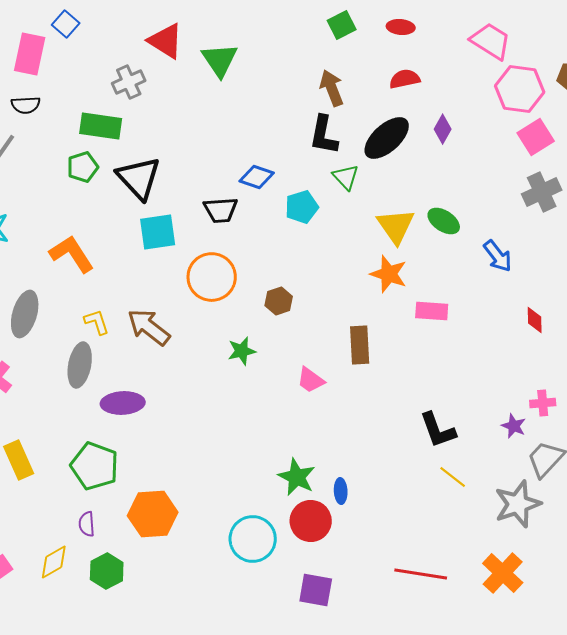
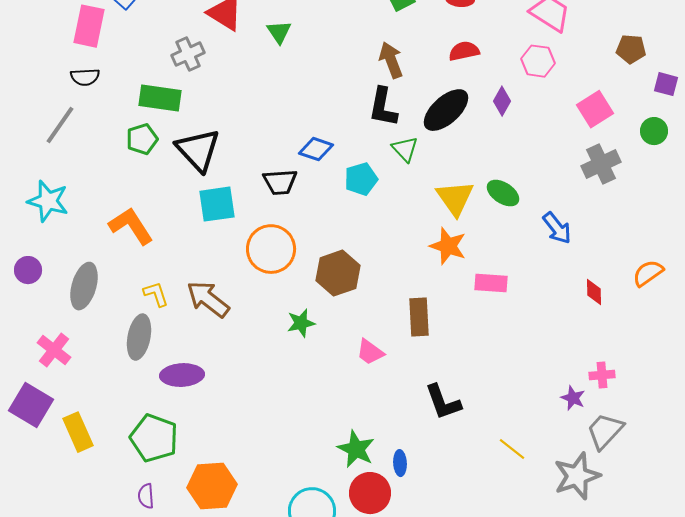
green triangle: (220, 60) -> (279, 32), size x0.7
pink hexagon: (520, 89) -> (538, 61), moved, size x0.7
brown hexagon: (279, 301) -> (338, 273), size x1.6
black L-shape: (438, 430) -> (443, 402), moved

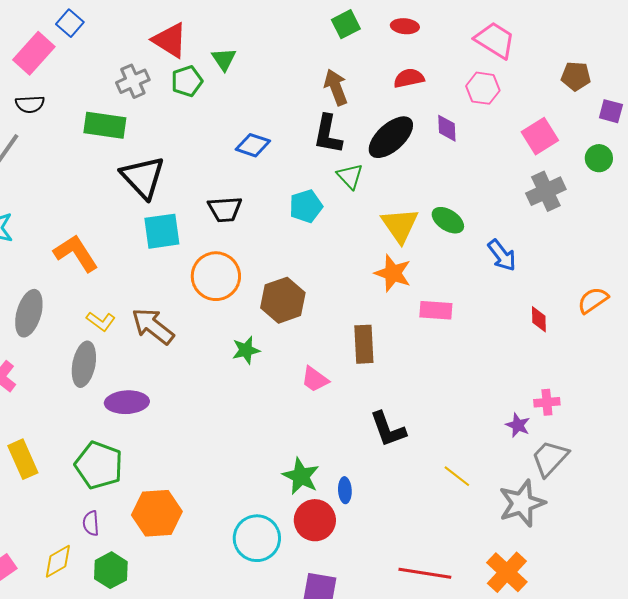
pink rectangle: (89, 26) -> (34, 53), turned 30
purple diamond: (502, 101) -> (447, 128), turned -32
green pentagon: (142, 139) -> (187, 81), moved
blue diamond: (316, 149) -> (253, 145), moved
yellow L-shape: (156, 294) -> (101, 321), turned 144

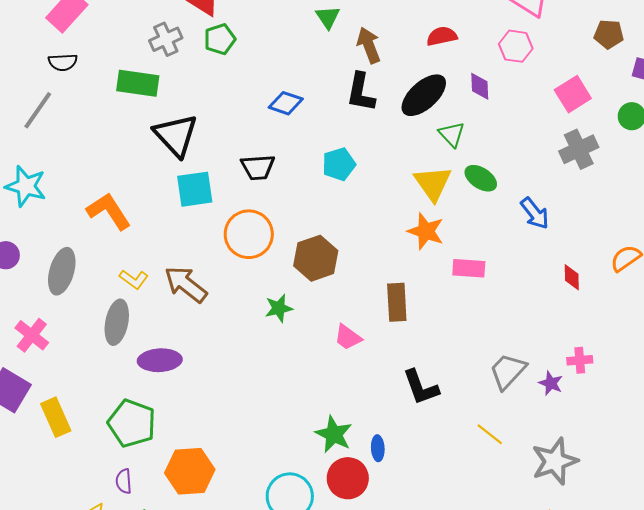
green triangle: (224, 59) -> (328, 17), moved
green triangle: (350, 176) -> (452, 134), moved
gray trapezoid: (550, 458) -> (508, 371), moved

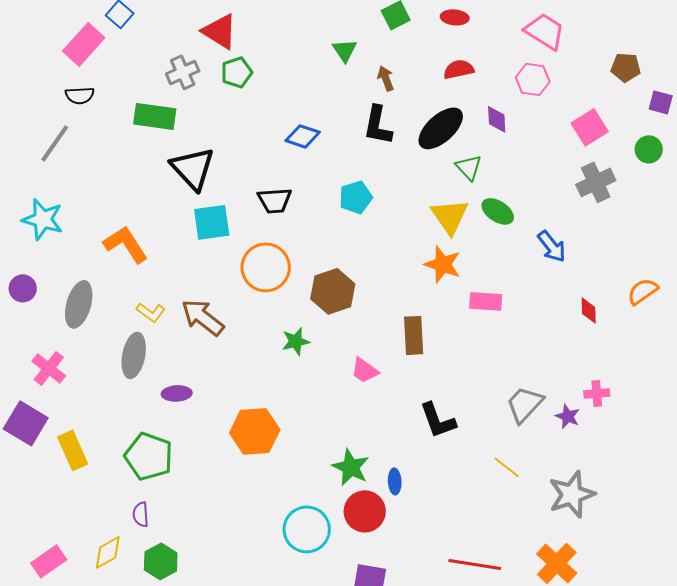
brown arrow: (369, 45) -> (386, 78), size x0.7
purple ellipse: (160, 360) -> (177, 393), size x0.7
orange hexagon: (190, 471) -> (255, 431), moved

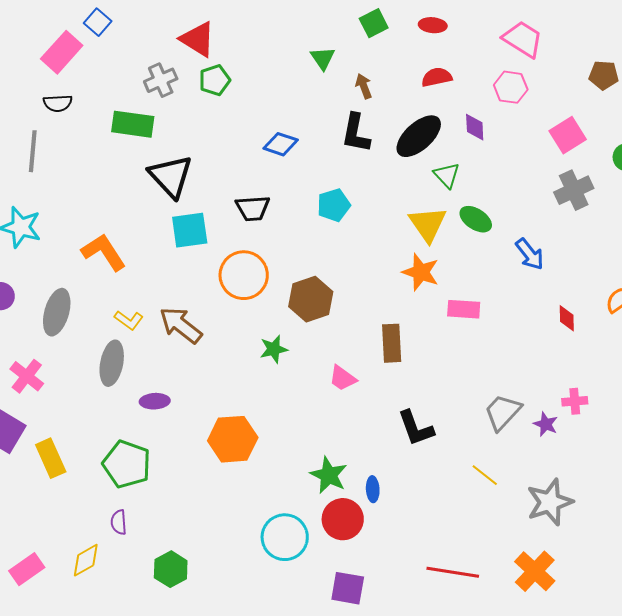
gray line: (55, 143) -> (33, 151), turned -30
green hexagon: (161, 561) -> (171, 569), moved

